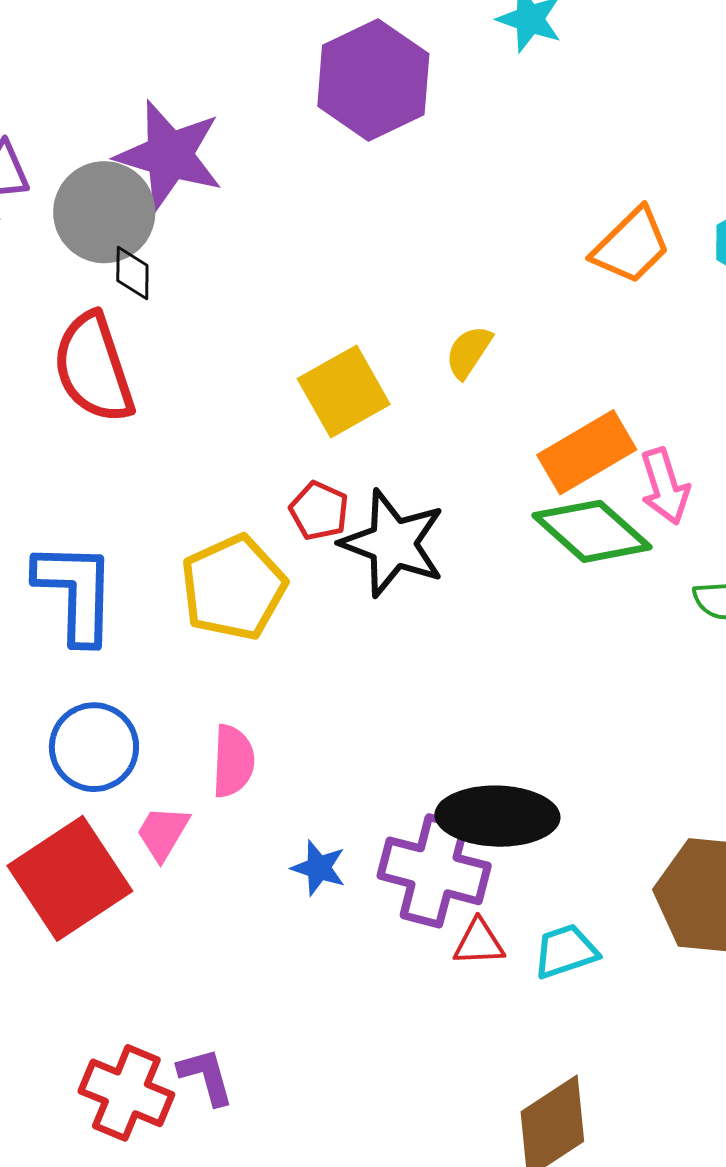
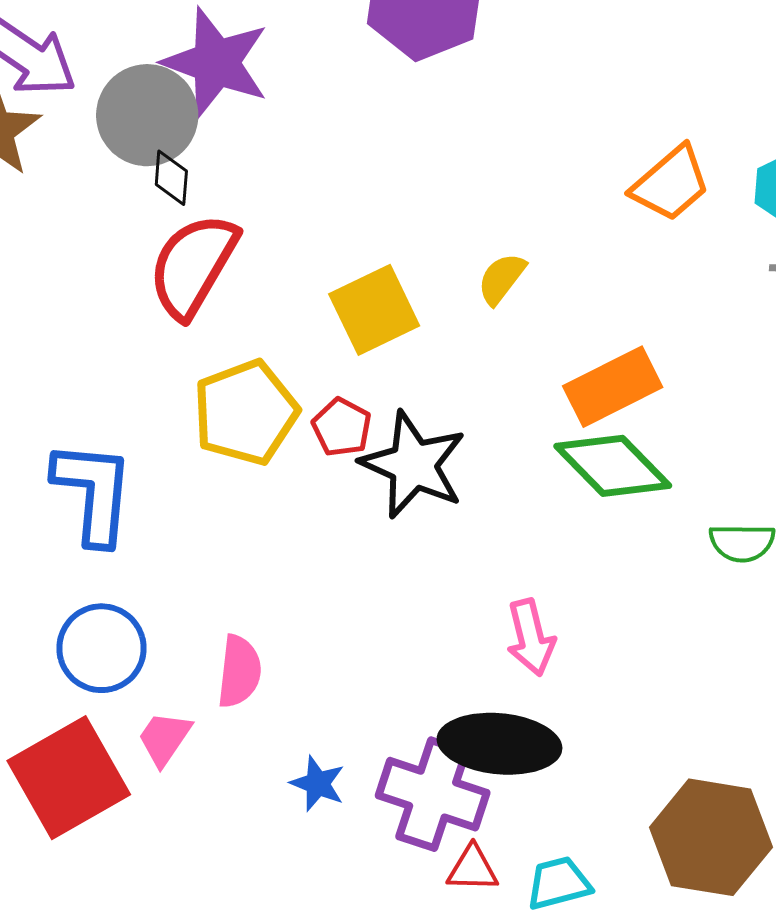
red semicircle: (93, 368) -> (193, 266), moved, turned 45
pink arrow: (665, 486) -> (531, 637), moved
yellow pentagon: (233, 588) -> (246, 412), moved

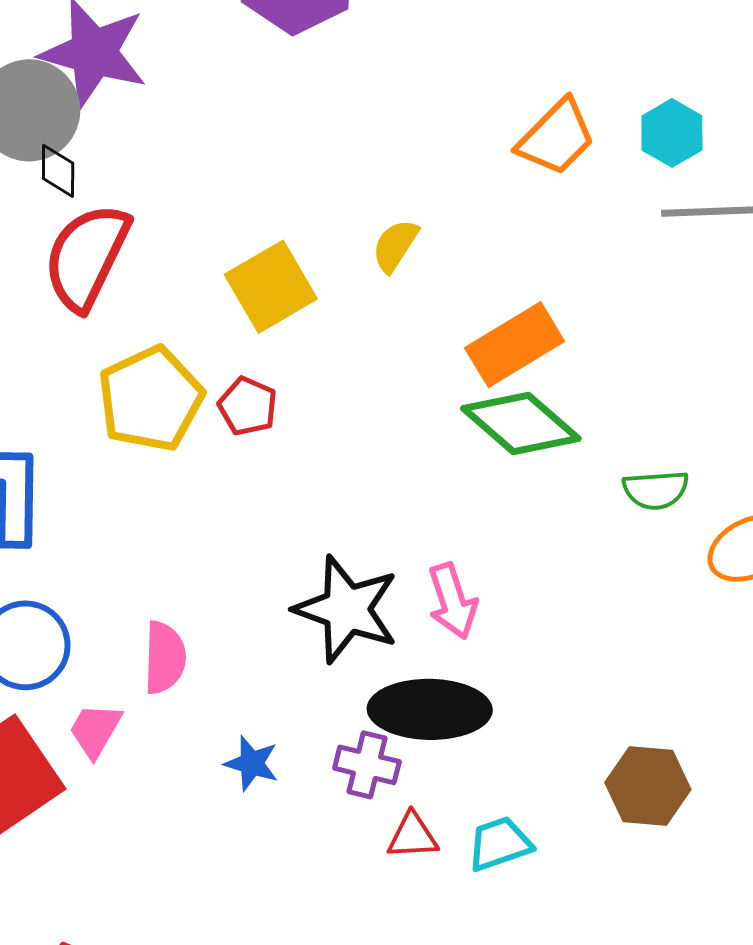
black star: (413, 465) -> (347, 609), moved
purple cross: (433, 794) -> (367, 765), size x0.6
brown hexagon: (711, 837) -> (648, 786), size x0.7

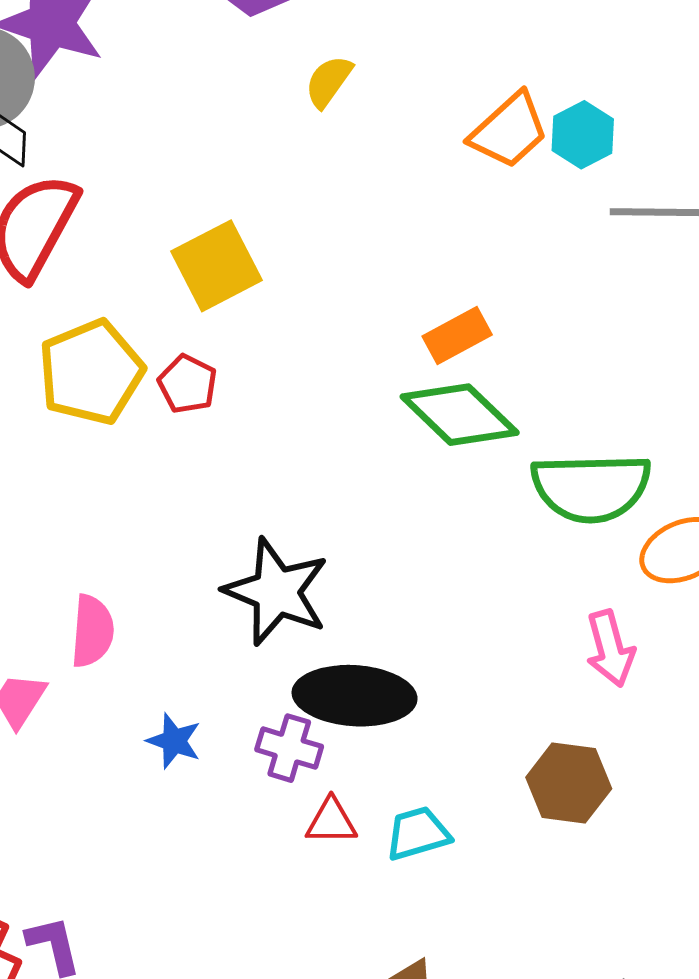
cyan hexagon: (672, 133) -> (583, 135), moved
yellow semicircle: (395, 246) -> (329, 81), moved
orange rectangle: (515, 345) -> (457, 335), size x0.7
green semicircle: (656, 490) -> (591, 488), size x1.8
pink arrow: (452, 601) -> (610, 648), moved

